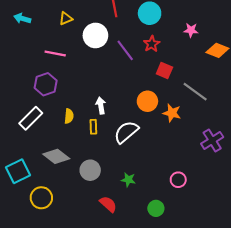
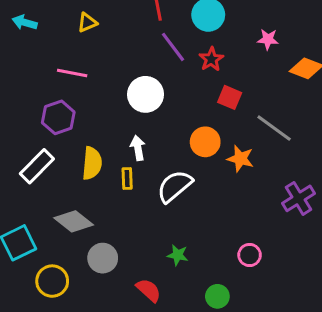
white circle: (95, 35) -> (146, 94), moved
purple line: (125, 50) -> (173, 47), moved
yellow semicircle: (69, 116) -> (92, 163), size x1.5
gray circle: (90, 170) -> (103, 258), moved

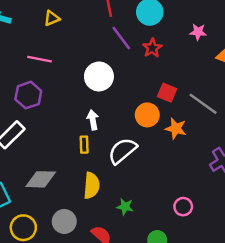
red square: (230, 97) -> (167, 93), moved
yellow semicircle: (92, 163) -> (91, 186), moved
gray diamond: (74, 221) -> (41, 179), turned -36
gray circle: (103, 258) -> (64, 221), moved

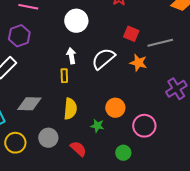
gray line: (203, 104) -> (160, 43), turned -50
orange circle: (147, 115) -> (115, 108), moved
white semicircle: (122, 151) -> (103, 59), moved
pink circle: (183, 207) -> (144, 126), size x1.5

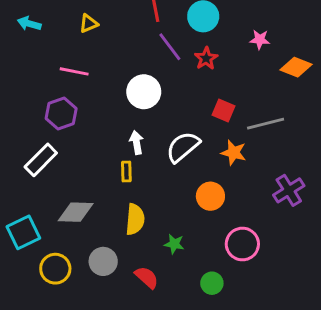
orange circle: (115, 108) -> (210, 196), moved

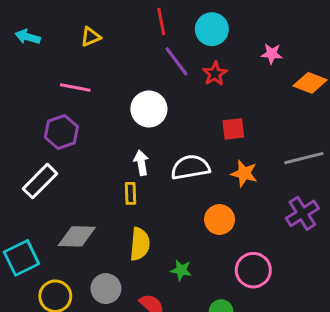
red square: (224, 111) -> (233, 129), turned -30
gray line: (266, 124) -> (304, 158), moved
white semicircle: (183, 147) -> (190, 167), turned 30

